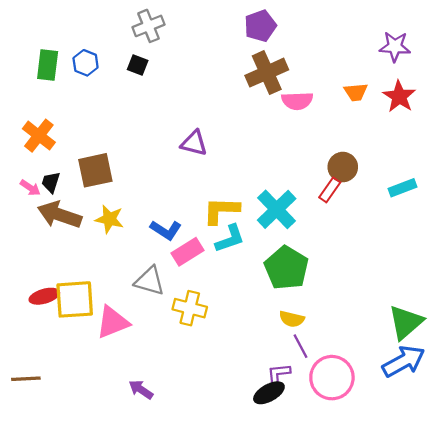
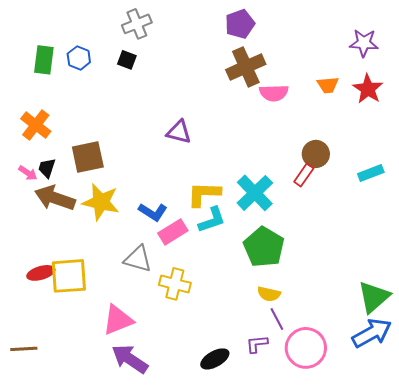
yellow star: (109, 219) -> (101, 202), size x1.4
pink triangle: (113, 322) -> (118, 320), moved
purple arrow: (141, 390) -> (130, 359), size x1.6
black ellipse: (269, 393) -> (215, 359), moved

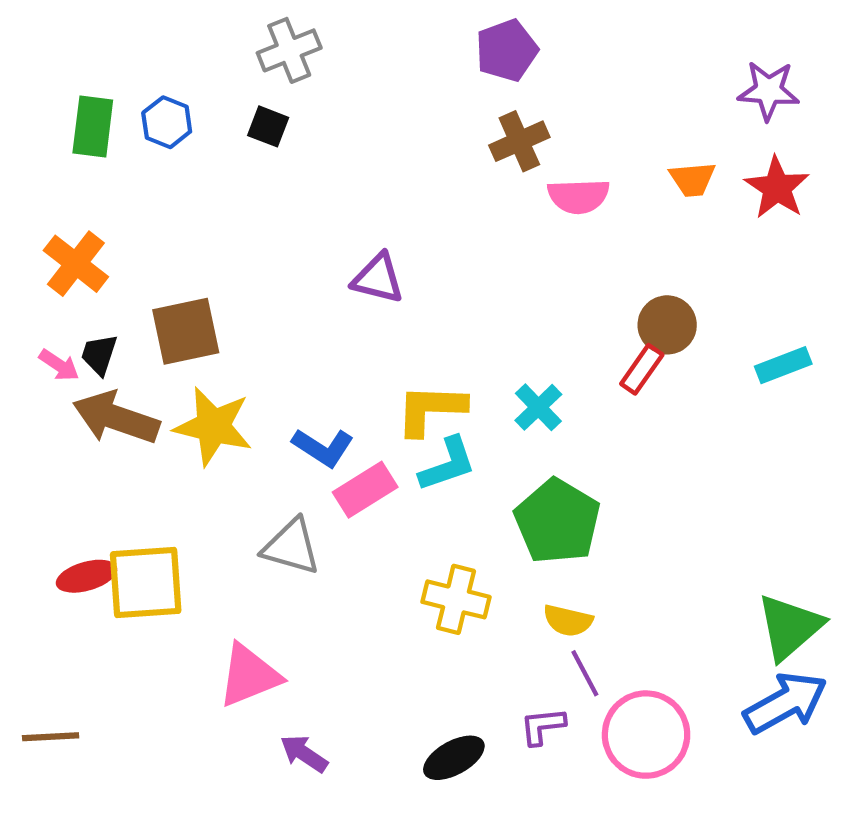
brown cross: (246, 67) -> (519, 141), size x0.7
cyan cross: (255, 193) -> (538, 407), size x0.6
yellow cross: (175, 284) -> (456, 599), moved
purple arrow: (130, 359) -> (304, 754), moved, size x0.6

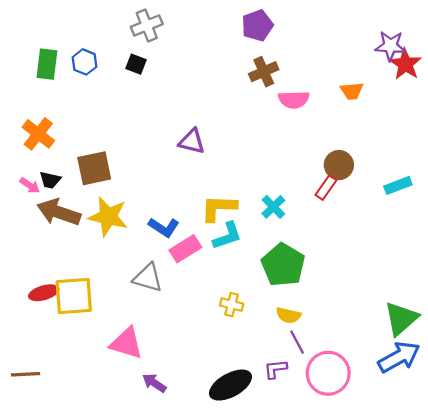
red star: (777, 188) -> (405, 64), moved
black trapezoid: (99, 354) -> (50, 180), turned -95
yellow cross: (456, 599) -> (232, 305), size x0.7
pink triangle: (249, 675) -> (126, 343), turned 39
black ellipse: (454, 758) -> (230, 385), size x1.4

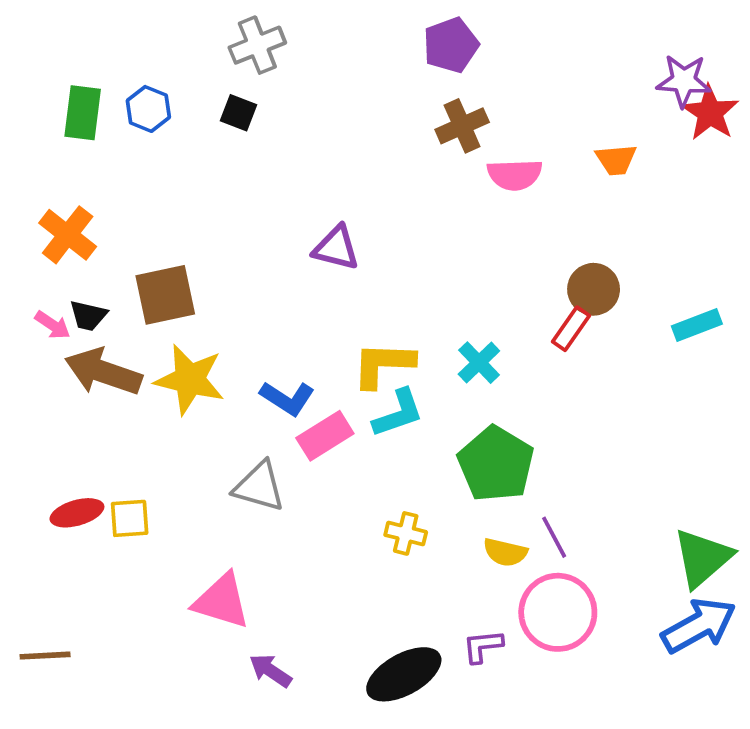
yellow square: (74, 296) -> (130, 518), size x0.6
purple line: (297, 342) -> (554, 537), moved
pink circle: (328, 373) -> (558, 612), moved

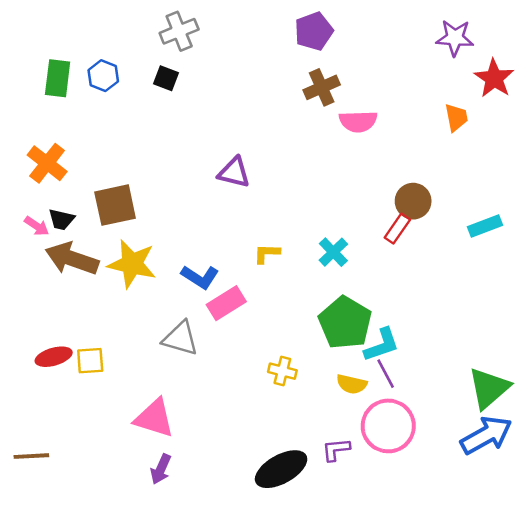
purple star: (684, 81) -> (455, 38), moved
orange trapezoid: (616, 160) -> (456, 117), moved, turned -96
yellow L-shape: (383, 364) -> (267, 253), size x0.6
cyan L-shape: (398, 413) -> (382, 345), moved
purple arrow: (270, 671) -> (161, 469), moved, turned -100

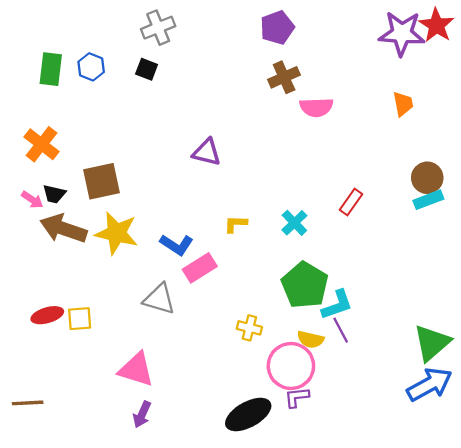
purple star: (455, 38) -> (402, 33), size x1.4
red star: (494, 78) -> (436, 25), moved
brown circle: (413, 201) -> (427, 178), moved
pink circle: (388, 426) -> (291, 366), moved

